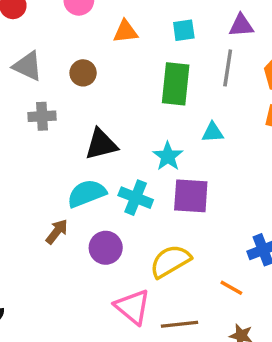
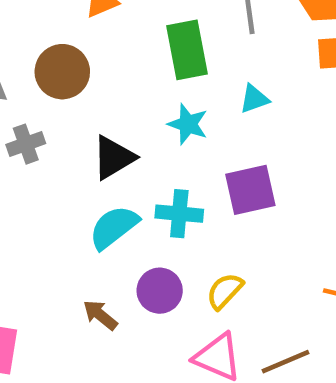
brown circle: (83, 73) -> (62, 72), size x1.5
cyan star: (168, 156) -> (188, 124), moved
brown arrow: (57, 232) -> (100, 315), moved, turned -72
yellow semicircle: (170, 261) -> (225, 291), moved, size x0.7

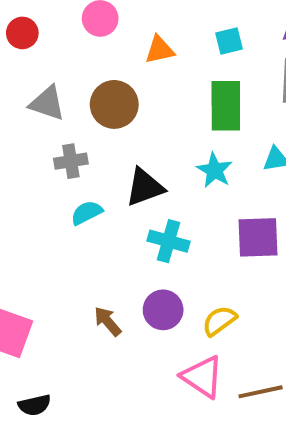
cyan cross: (179, 214) -> (168, 241), moved
cyan semicircle: (114, 227) -> (87, 213), moved, size x0.7

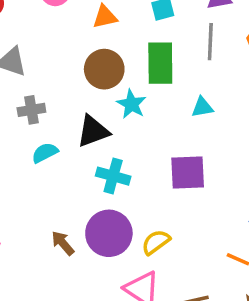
brown circle: (114, 104) -> (104, 69), moved
cyan star: (215, 170) -> (131, 104), moved
purple circle: (163, 310) -> (109, 233), size x1.4

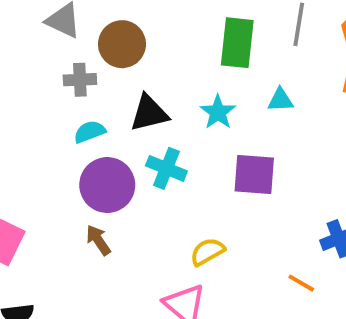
brown circle: (104, 69) -> (122, 44), moved
cyan star: (131, 104) -> (218, 112), moved
purple circle: (109, 233) -> (107, 185), moved

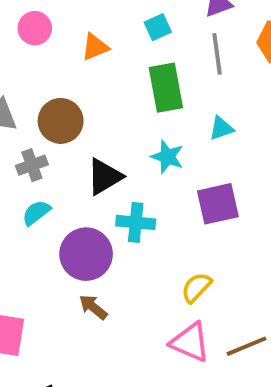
cyan semicircle: (90, 132) -> (36, 213), moved

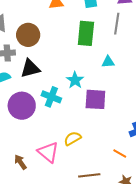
cyan star: (167, 157) -> (75, 80), moved
black triangle: (105, 177) -> (30, 69), moved
brown arrow: (93, 307) -> (20, 162), moved
pink triangle: (190, 342) -> (48, 152), moved

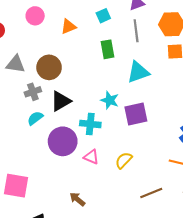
green rectangle: (86, 33) -> (108, 49), size x0.7
cyan triangle: (108, 62) -> (138, 72), size x1.6
pink triangle: (48, 152) -> (91, 157), moved, size x0.7

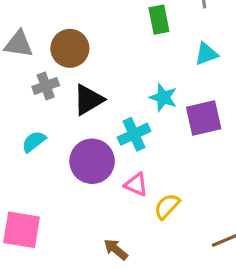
cyan triangle: (138, 72) -> (206, 54), size x0.7
cyan semicircle: (35, 118) -> (34, 142), moved
cyan cross: (90, 124) -> (134, 134), turned -30
yellow semicircle: (124, 160) -> (167, 206), moved

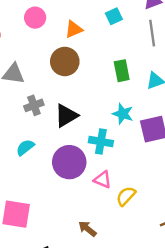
green rectangle: (159, 20) -> (122, 71), moved
brown circle: (70, 48) -> (65, 61), moved
cyan cross: (134, 134) -> (101, 142), turned 35

